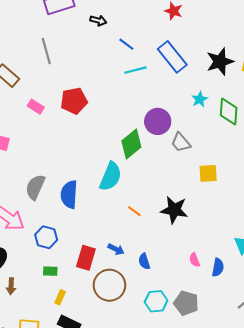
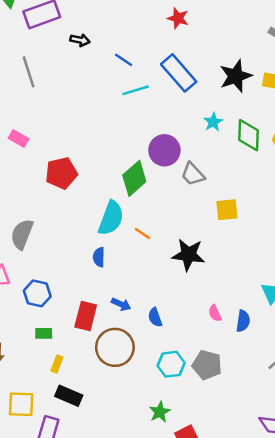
black arrow: (98, 21) -> (80, 40), moved
red pentagon: (74, 101) -> (61, 173), moved
blue semicircle: (69, 194) -> (99, 257), moved, size x0.6
orange line: (134, 211) -> (142, 233), moved

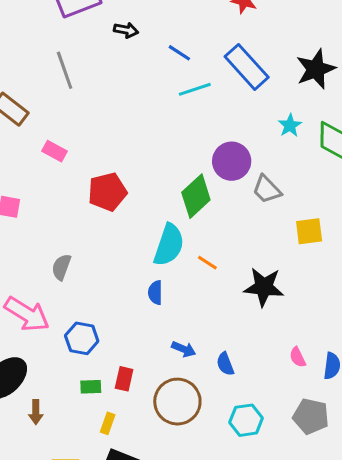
gray semicircle: (22, 234) -> (61, 267), size x0.7
red rectangle: (86, 316) -> (124, 379), moved, size x0.7
gray pentagon: (207, 365) -> (311, 416), moved

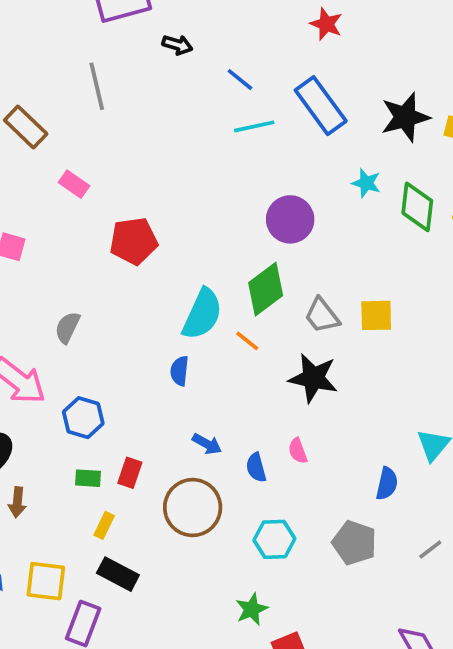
cyan star: (290, 125) -> (366, 183), turned -30
gray trapezoid: (267, 189) -> (322, 316), moved
green diamond: (196, 196) -> (266, 289), moved
pink semicircle: (298, 357) -> (298, 451), moved

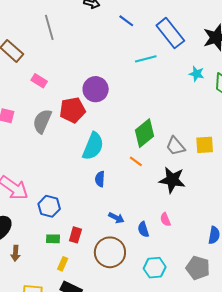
cyan line: (254, 126) -> (146, 59), moved
purple circle: (290, 219) -> (96, 89), moved
cyan semicircle: (202, 314) -> (93, 146), moved
gray semicircle: (67, 327) -> (42, 121), moved, size x1.4

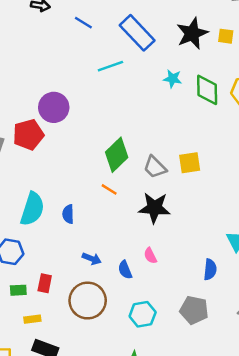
cyan semicircle: (93, 146) -> (32, 209), moved
yellow rectangle: (63, 264) -> (32, 319), turned 64

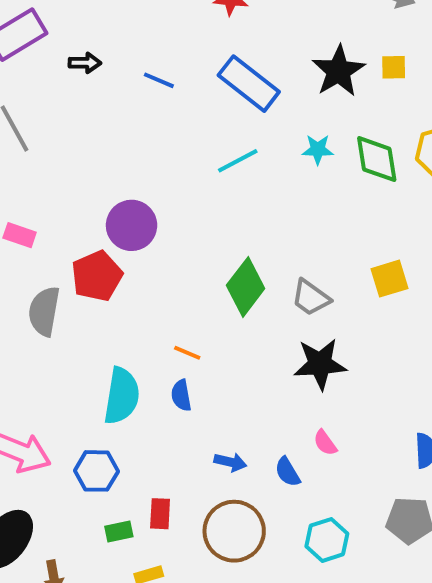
cyan line: (110, 66) -> (238, 161), moved
yellow square: (190, 163) -> (390, 279), moved
orange line: (109, 189) -> (187, 353), moved

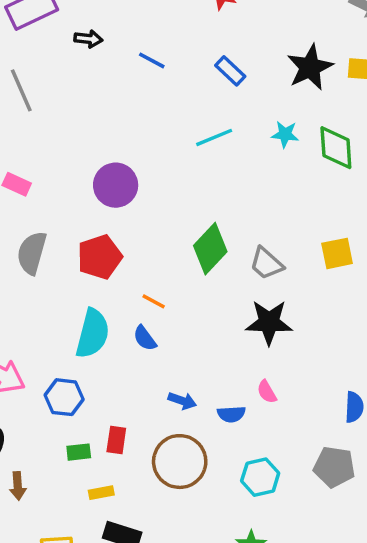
blue rectangle: (249, 84) -> (230, 71), size x0.6
red pentagon: (97, 276) -> (100, 257), moved
blue semicircle: (181, 395) -> (145, 338), turned -32
blue semicircle: (287, 472) -> (231, 414), turned -68

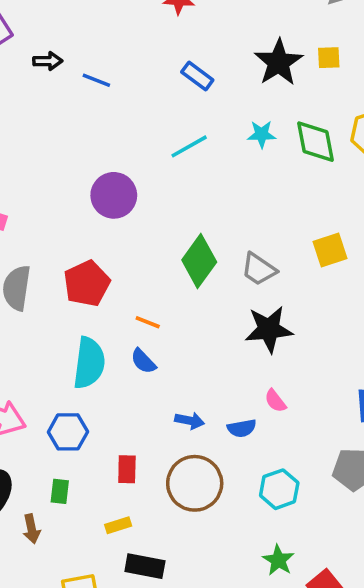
blue line: (152, 60) -> (96, 80), moved
purple circle: (116, 185) -> (114, 195), moved
green rectangle: (79, 452) -> (60, 491), moved, turned -70

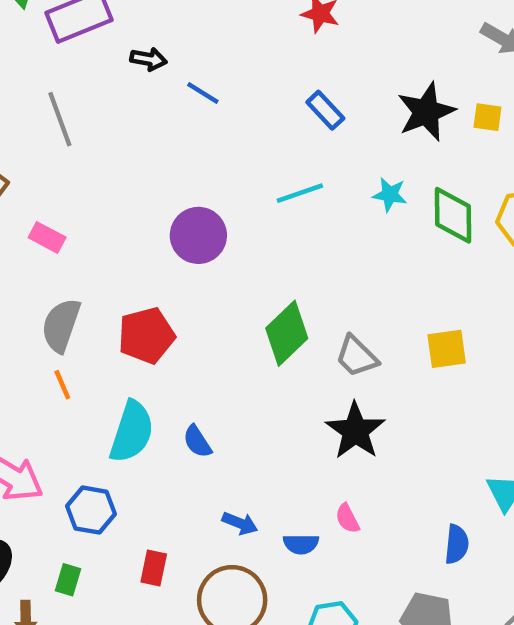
orange line: (148, 322) -> (62, 385), moved, turned 35
black star: (269, 329) -> (355, 431), turned 30

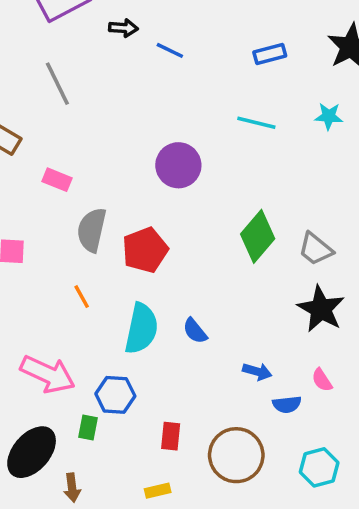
blue rectangle: (325, 110) -> (270, 54), turned -56
cyan line: (300, 193) -> (256, 123), turned 39
gray semicircle: (61, 325) -> (92, 230), moved
blue arrow: (240, 523) -> (257, 372), moved
green rectangle: (68, 580) -> (88, 428), moved

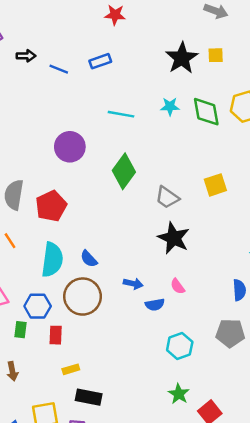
blue rectangle: (270, 54) -> (100, 61), moved
green diamond: (258, 236) -> (124, 171), moved
red rectangle: (171, 436) -> (56, 335), moved
brown circle: (236, 455) -> (83, 297), moved

